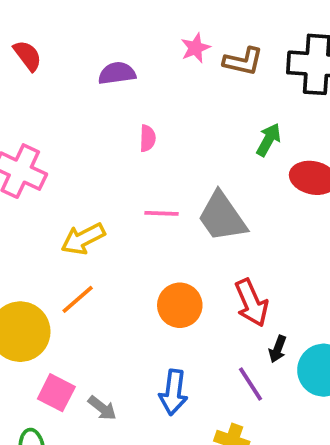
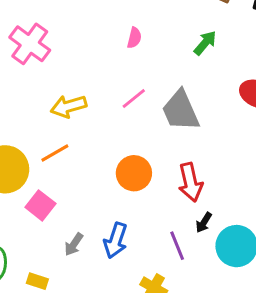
green arrow: (268, 140) -> (205, 43), moved
pink line: (161, 213) -> (134, 99), turned -52
pink square: (56, 393) -> (40, 205), moved
gray arrow: (102, 408) -> (74, 244), moved, turned 75

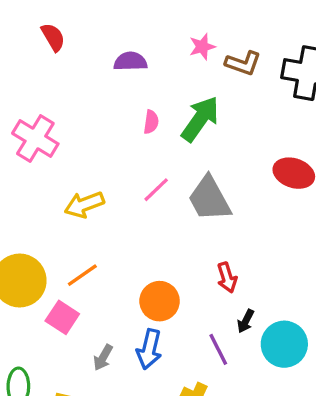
green arrow: (205, 43) -> (200, 119), moved, size x1.6
orange line: (55, 153) -> (82, 275), moved
orange circle: (134, 173) -> (160, 301), moved
red arrow: (190, 182) -> (227, 278), size x0.7

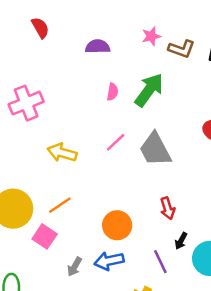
pink cross: (35, 139) -> (26, 103), turned 36
yellow arrow: (84, 205) -> (62, 153), turned 36
blue arrow: (149, 349) -> (109, 261), turned 64

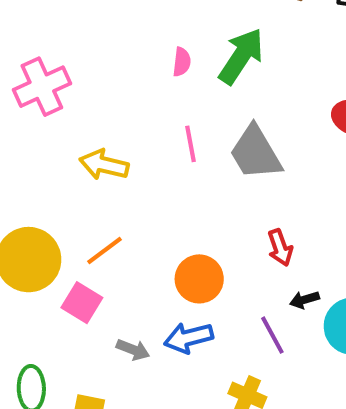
pink line: (116, 142) -> (191, 144), turned -55
black arrow: (181, 241) -> (304, 300), turned 48
gray arrow: (75, 267) -> (133, 350), turned -96

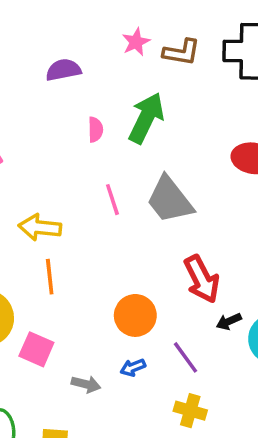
red arrow: (280, 248) -> (202, 279), size x1.5
orange line: (104, 250) -> (50, 277), moved, turned -52
purple line: (272, 335) -> (186, 357), moved
blue arrow: (189, 338) -> (133, 367), size x0.6

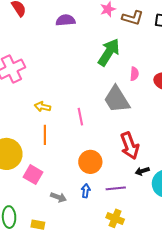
pink semicircle: (95, 130) -> (134, 74), moved
pink line: (112, 200) -> (80, 117), moved
yellow arrow: (40, 227) -> (43, 107), size x0.7
purple line: (186, 357) -> (116, 188), turned -66
blue arrow: (133, 367) -> (86, 191), turned 112

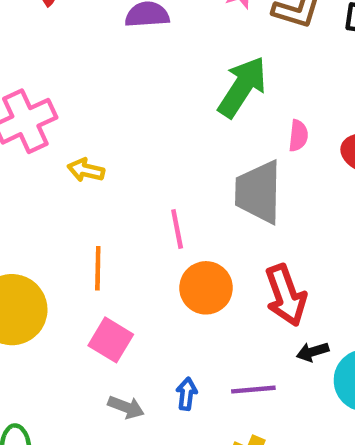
gray trapezoid: (117, 99) -> (258, 192), turned 32
yellow arrow: (43, 107) -> (86, 170), moved
orange circle: (90, 162) -> (206, 288), moved
pink square: (33, 175) -> (111, 340), moved

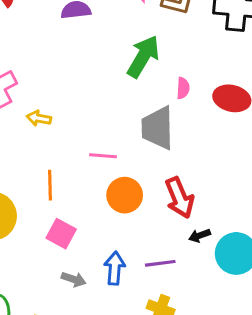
pink line: (177, 229) -> (103, 156), turned -72
blue arrow: (187, 394) -> (115, 268), size x1.5

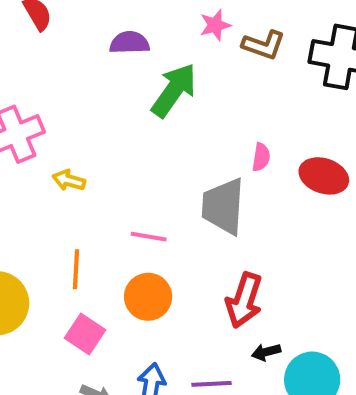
green arrow: (143, 57) -> (174, 90), moved
orange circle: (125, 195) -> (148, 297), moved
red arrow: (179, 198) -> (244, 300), turned 36

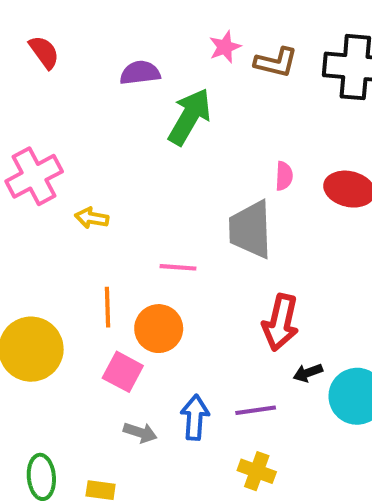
orange circle: (148, 297) -> (159, 329), moved

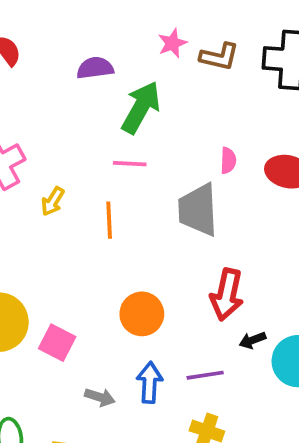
yellow arrow: (92, 218) -> (53, 201), turned -68
pink line: (178, 267) -> (130, 164), moved
orange line: (107, 307) -> (109, 220), moved
orange circle: (159, 329) -> (142, 314), moved
pink square: (123, 372) -> (57, 343), moved

